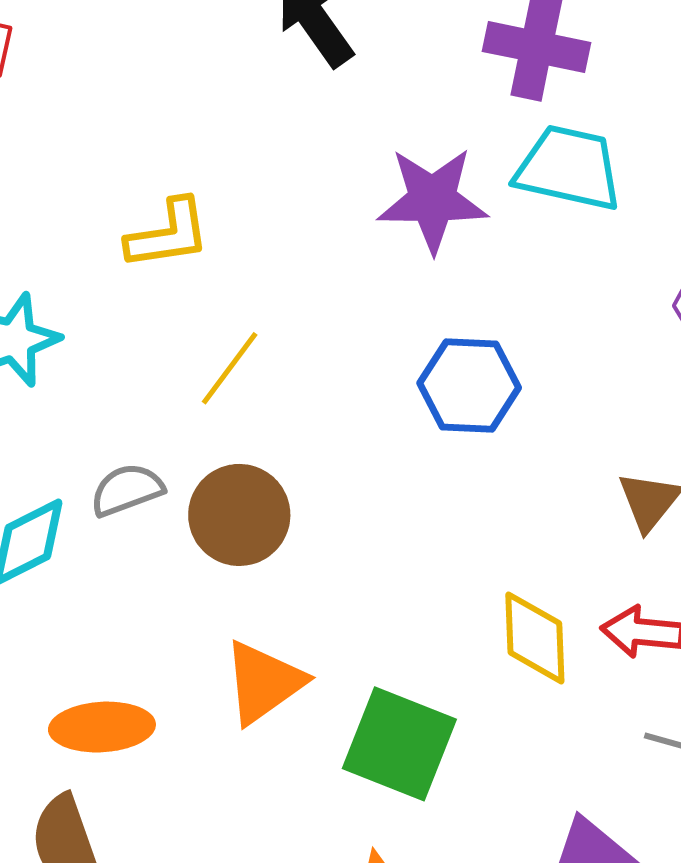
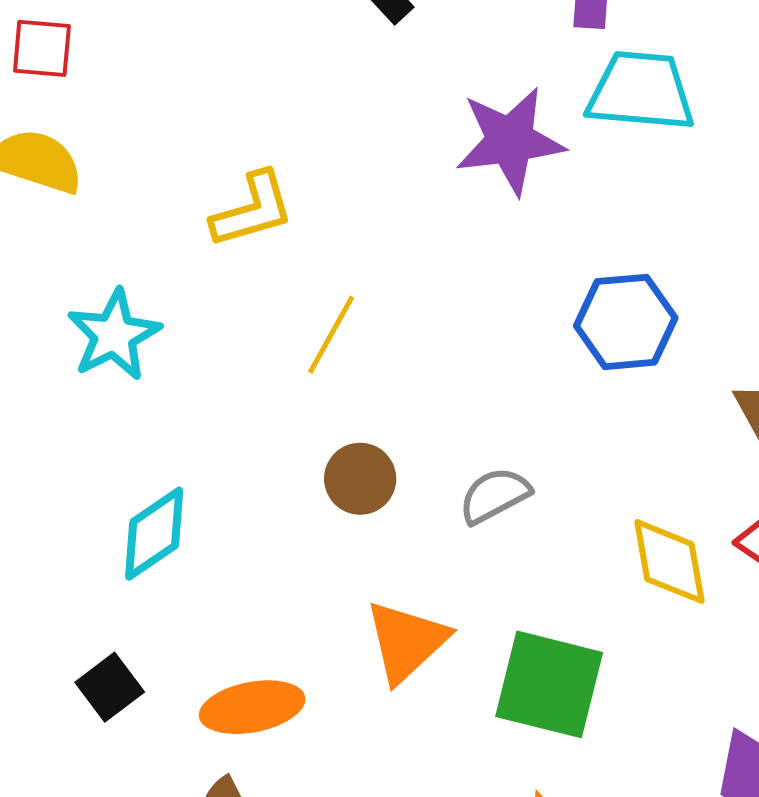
blue hexagon: (469, 385) -> (626, 322), moved
gray semicircle: (127, 490) -> (495, 495), moved
brown circle: (239, 515) -> (360, 479), size x0.7

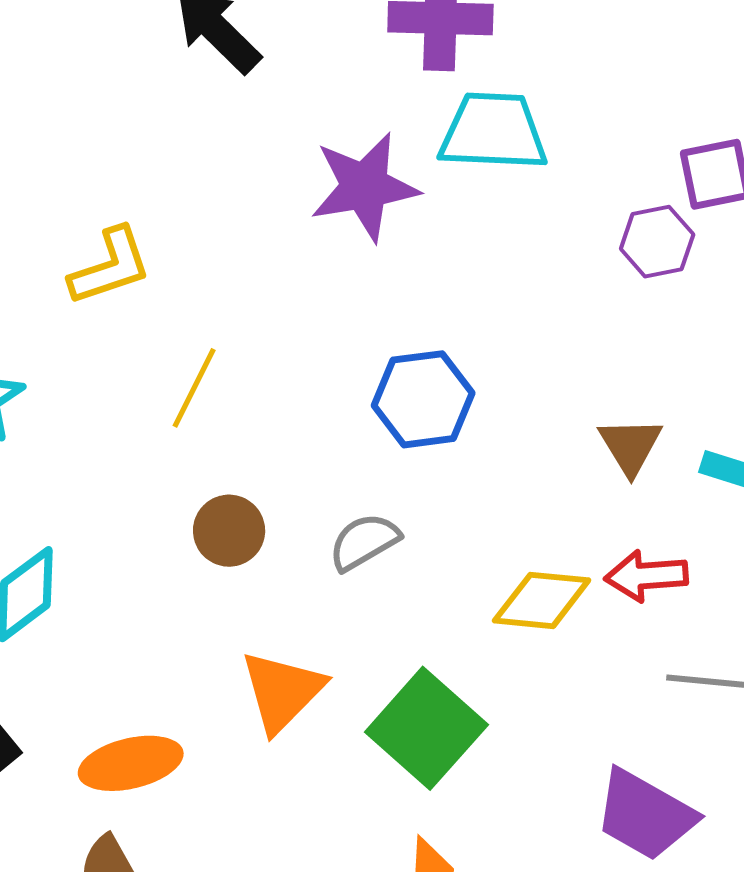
blue hexagon: (626, 322) -> (423, 399), moved
yellow diamond: (669, 562) -> (542, 600), turned -72
green square: (549, 684) -> (426, 728), turned 30

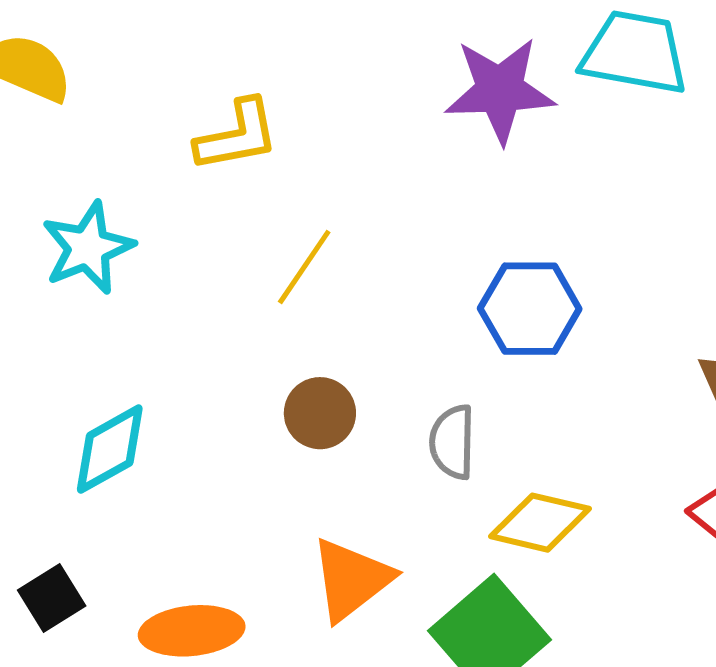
gray semicircle: (364, 542) -> (452, 442), turned -66
yellow diamond: (542, 600) -> (540, 523), moved

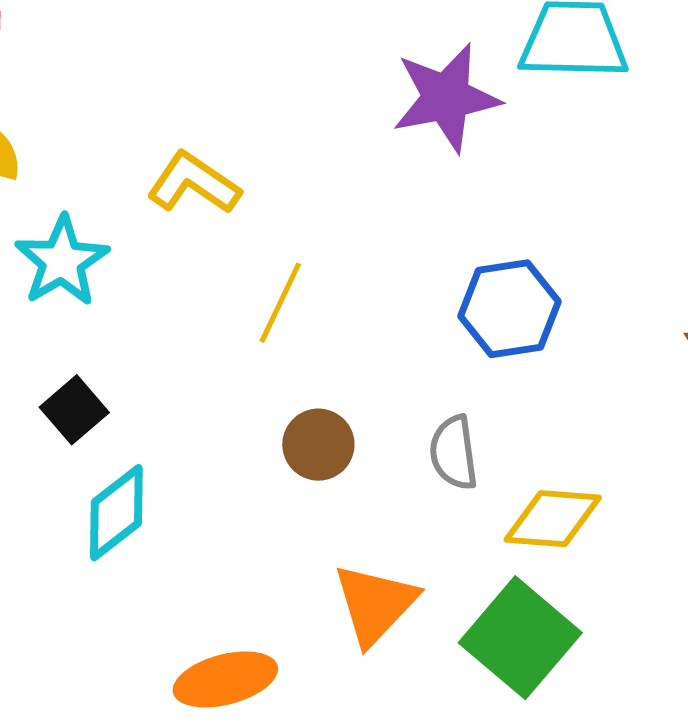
yellow L-shape: (237, 136) -> (194, 183), turned -126
cyan star: (88, 248) -> (62, 261), moved
black square: (52, 598) -> (74, 410), moved

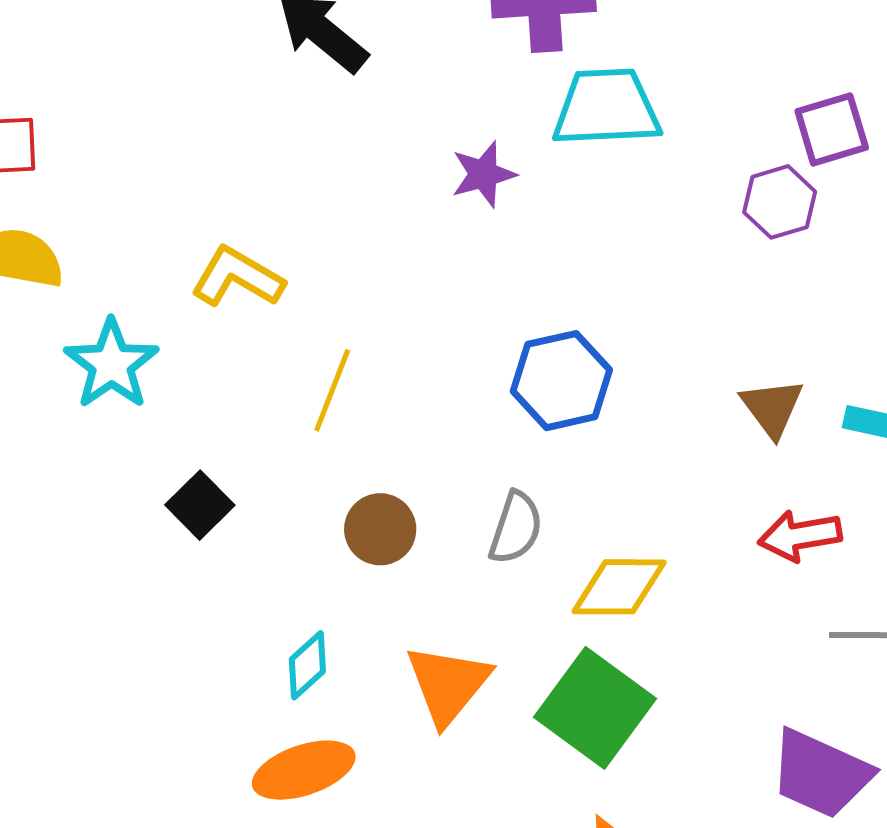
purple star: (446, 98) -> (483, 174), size x0.6
black square: (74, 410) -> (200, 505), moved
gray semicircle: (454, 453) -> (516, 528), turned -150
cyan diamond: (116, 513) -> (307, 665), moved, size x0.7

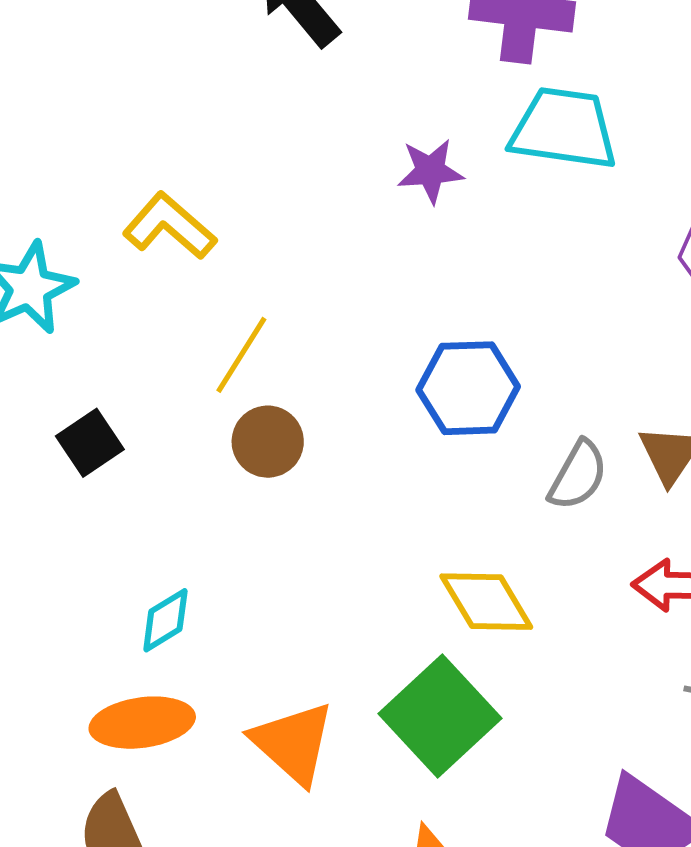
gray semicircle: (516, 528) -> (578, 475), moved
brown circle: (380, 529) -> (268, 442), moved
yellow diamond: (619, 587) -> (486, 602), turned 48
orange triangle: (448, 684) -> (293, 743), moved, turned -38

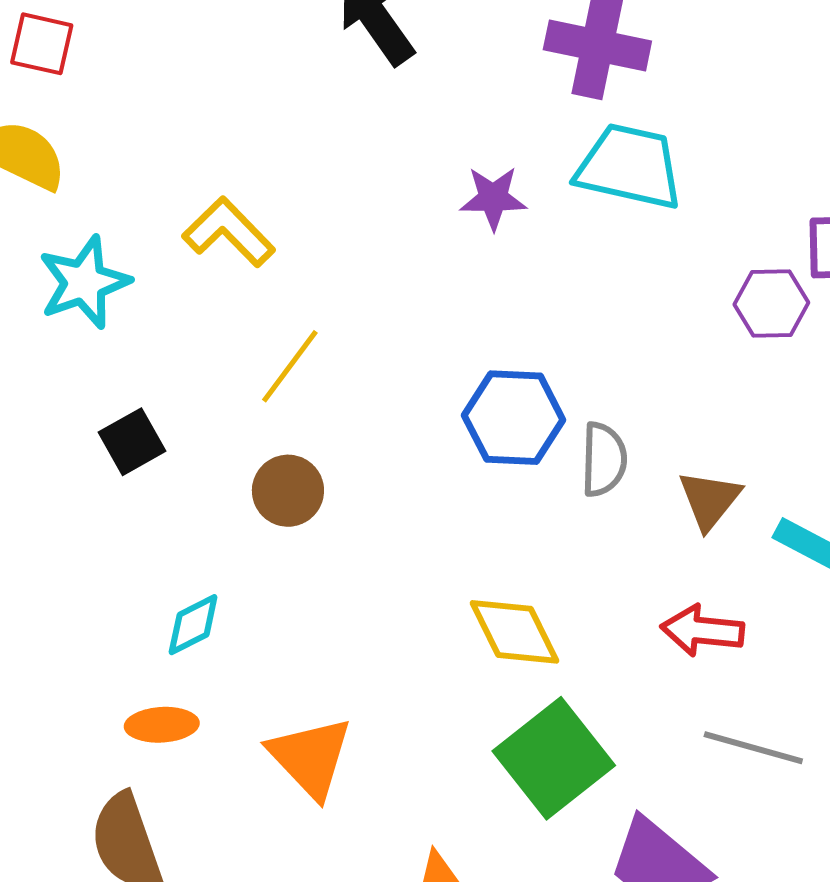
brown circle: (268, 442) -> (288, 491), moved
gray semicircle: (578, 475) -> (604, 459), moved, turned -32
green square: (440, 716) -> (554, 758), moved
orange ellipse: (142, 723) -> (162, 725), size x0.7

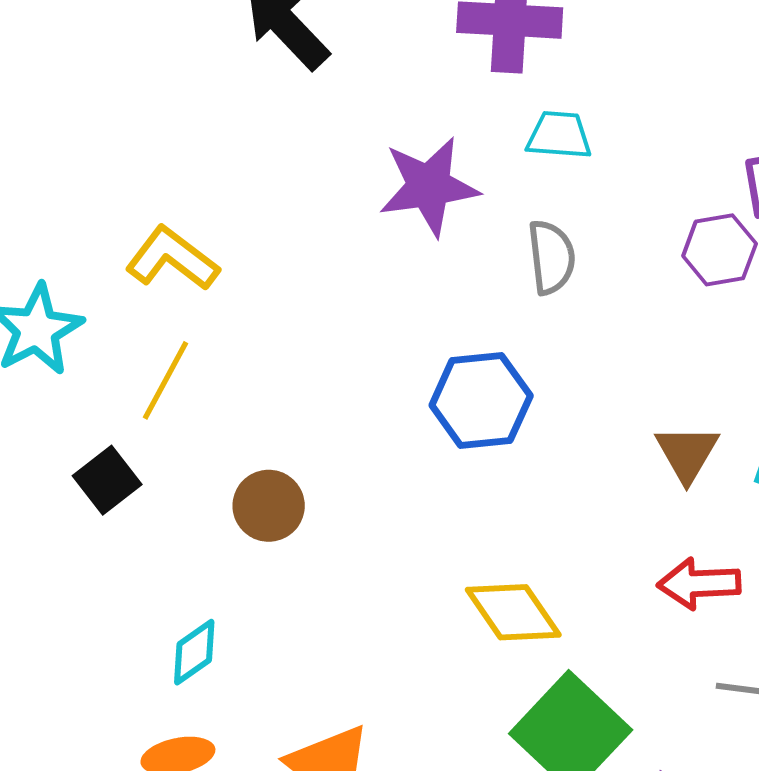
cyan trapezoid: (629, 167) -> (559, 135), size x0.6
purple star: (493, 198) -> (429, 186), size x1.5
yellow line: (290, 366) -> (165, 380), moved
gray semicircle: (604, 459) -> (551, 257), moved

